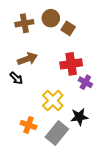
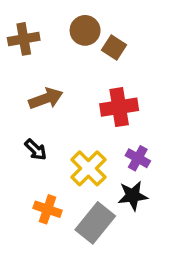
brown cross: (24, 23) -> (24, 39), moved
black arrow: (16, 78) -> (36, 150), moved
purple cross: (85, 82) -> (138, 158), moved

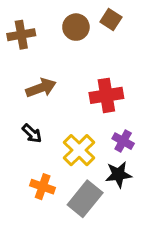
brown square: (114, 47) -> (111, 19), moved

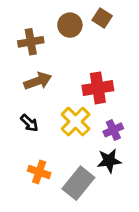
brown cross: (21, 35) -> (31, 42), moved
purple cross: (123, 141) -> (113, 130), turned 36
yellow cross: (79, 150) -> (76, 122), moved

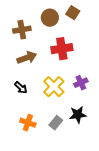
red cross: (98, 88) -> (62, 49), moved
purple cross: (113, 130) -> (81, 83), moved
gray rectangle: (78, 183) -> (56, 123), moved, size x0.6

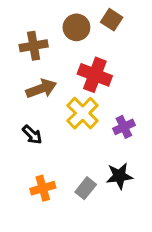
red cross: (62, 49) -> (95, 75), turned 30
yellow cross: (54, 87) -> (83, 113), moved
orange cross: (28, 123) -> (43, 188), turned -35

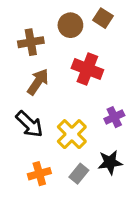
brown arrow: (41, 89) -> (38, 82), turned -36
yellow cross: (83, 113) -> (72, 134), moved
black arrow: (32, 135) -> (29, 124), size x1.5

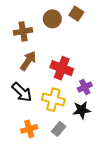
red cross: (87, 69) -> (62, 68), moved
yellow cross: (72, 134) -> (53, 100), turned -30
black star: (110, 162) -> (82, 110), moved

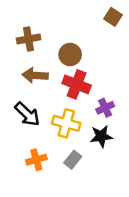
brown square: (76, 14) -> (113, 17), moved
brown circle: (52, 19) -> (70, 55), moved
brown arrow: (28, 61) -> (35, 75), turned -120

